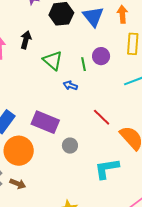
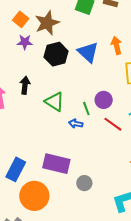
purple circle: (101, 56) -> (104, 100), moved
green line: (84, 64) -> (86, 109), moved
red line: (102, 117) -> (113, 124), moved

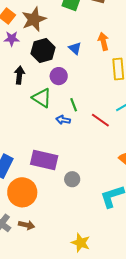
blue triangle: (88, 52) -> (75, 48), size x0.6
black arrow: (25, 85) -> (19, 75), moved
purple circle: (104, 100) -> (59, 76), moved

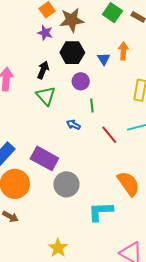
orange arrow: (103, 41) -> (123, 51), moved
green triangle: (42, 98) -> (46, 96), moved
green line: (74, 105) -> (92, 106), moved
gray circle: (72, 179) -> (66, 184), size x1.6

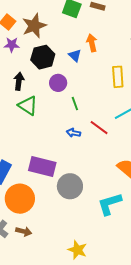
blue arrow: (73, 125) -> (73, 133), moved

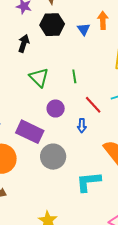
purple circle: (58, 83) -> (56, 109), moved
green triangle: (28, 106) -> (39, 77), moved
blue arrow: (73, 133) -> (82, 126), moved, turned -112

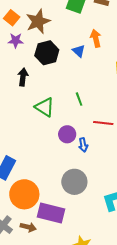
red line: (93, 105) -> (103, 123), turned -30
blue arrow: (82, 126) -> (83, 145), moved
purple rectangle: (30, 132) -> (51, 213), moved

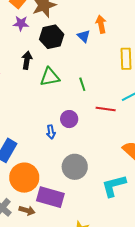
green triangle: (45, 107) -> (50, 77), moved, turned -45
blue arrow: (83, 145) -> (51, 132), moved

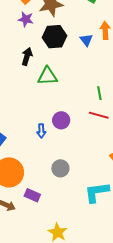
green line: (82, 84) -> (99, 93), moved
gray circle: (75, 167) -> (60, 168), size x0.7
purple rectangle: (50, 197) -> (32, 195), size x0.6

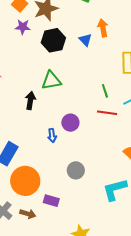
black arrow: (27, 56) -> (30, 101), moved

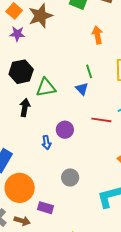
black hexagon: (53, 40) -> (21, 72), moved
blue triangle: (85, 40) -> (82, 89), moved
green line: (105, 91) -> (89, 71), moved

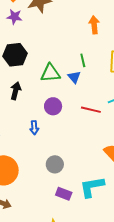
green triangle: (46, 88) -> (50, 73), moved
purple circle: (65, 130) -> (53, 106), moved
purple rectangle: (46, 208) -> (64, 194), moved

